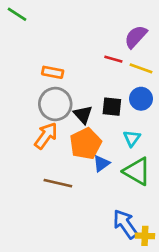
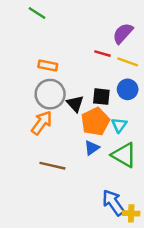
green line: (17, 14) -> (37, 13), moved
orange pentagon: (86, 144) -> (95, 122), moved

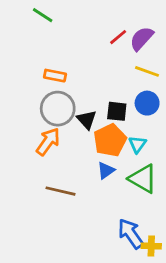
red line: (103, 54) -> (118, 37), moved, turned -56

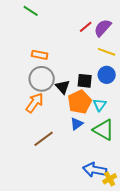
brown line: (60, 191) -> (44, 139), turned -50
blue arrow: (131, 234) -> (95, 170), turned -45
yellow cross: (151, 246) -> (110, 179), turned -32

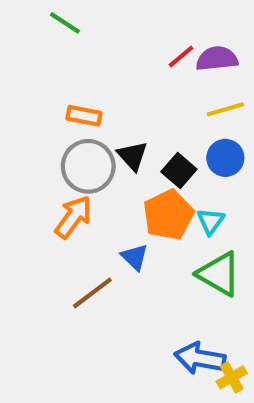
purple semicircle: (103, 28) -> (217, 59), turned 42
yellow line: (107, 52) -> (225, 109), turned -36
black square: (85, 81) -> (179, 171), turned 35
black triangle: (63, 87) -> (133, 156), moved
blue triangle: (77, 124) -> (135, 257), moved, turned -40

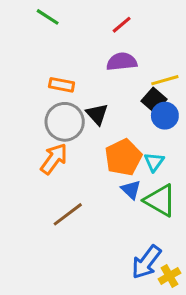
red line: (181, 57) -> (122, 25), moved
purple semicircle: (217, 59) -> (122, 62), moved
black square: (179, 171) -> (154, 100), moved
blue triangle: (135, 257) -> (131, 190), moved
blue arrow: (200, 358) -> (146, 262), turned -63

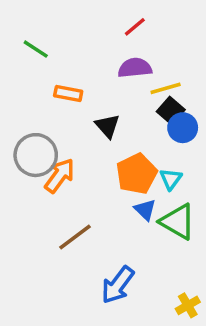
green line: (48, 17) -> (36, 49), moved
yellow line: (165, 80) -> (166, 88), moved
gray circle: (65, 122) -> (36, 155), moved
blue arrow: (146, 262) -> (118, 285), moved

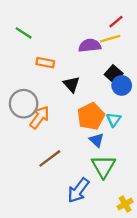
red line: (135, 27) -> (116, 22), moved
yellow line: (166, 88) -> (110, 39), moved
green triangle: (178, 222) -> (103, 166), moved, turned 30

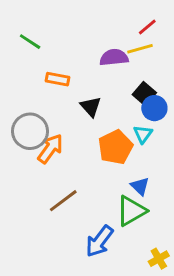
cyan triangle: (114, 120) -> (143, 134), moved
blue triangle: (97, 140) -> (140, 186), moved
green triangle: (103, 166) -> (131, 211), turned 30

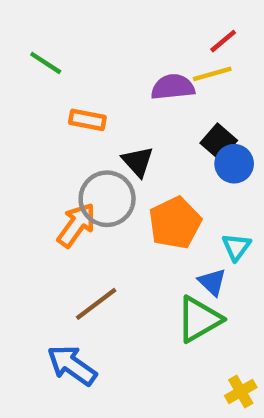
gray circle: (30, 131) -> (107, 199), moved
cyan triangle: (143, 134) -> (236, 247), moved
blue arrow: (99, 241) -> (72, 365), moved, turned 88

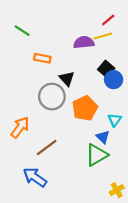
orange arrow: (76, 225) -> (20, 127), moved

